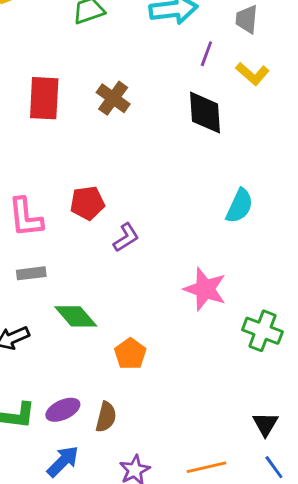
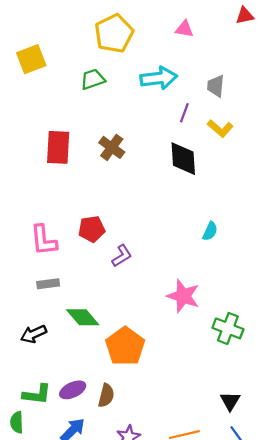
cyan semicircle: (239, 206) -> (210, 231), size x0.7
orange pentagon: (130, 354) -> (125, 346), size x1.6

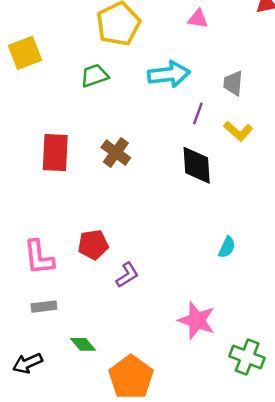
green diamond: (83, 317) -> (83, 344), size x0.7

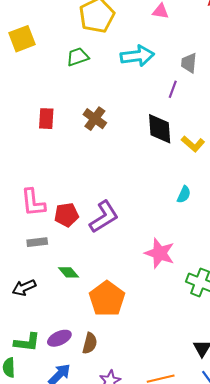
purple line: (198, 113) -> (173, 89), moved
yellow L-shape: (238, 131) -> (193, 144), moved
red rectangle: (55, 153) -> (46, 119), size x0.7
red pentagon: (93, 245) -> (66, 215), moved
purple L-shape: (127, 275) -> (104, 217), size x1.6

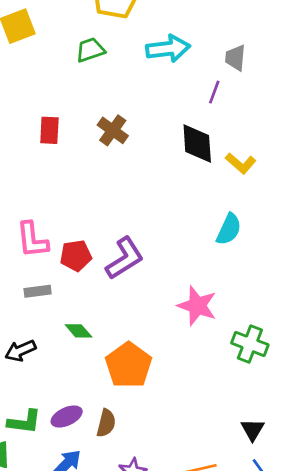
cyan semicircle: (184, 194) -> (229, 229), size x1.4

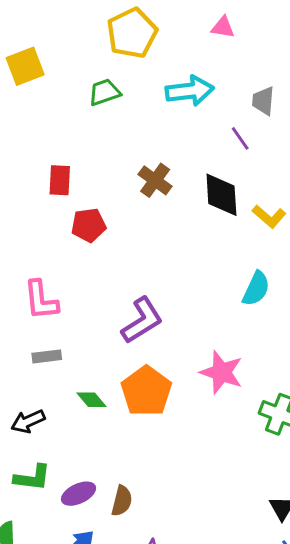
purple line: (214, 92) -> (240, 138), turned -55
brown cross: (113, 130) -> (155, 180), moved
red pentagon: (76, 256) -> (89, 225), moved
orange pentagon: (129, 365) -> (146, 391), moved
green L-shape: (24, 422) -> (32, 478), moved

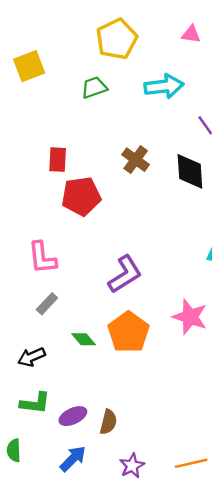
red pentagon: (89, 225) -> (81, 196), size x1.4
gray rectangle: (47, 356) -> (47, 304), turned -40

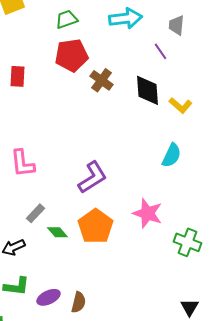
red rectangle: (58, 160) -> (18, 76), moved
red pentagon: (81, 196) -> (72, 55), moved
gray rectangle: (47, 304) -> (36, 213), moved

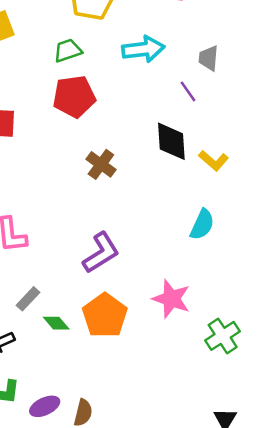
brown cross: (102, 80) -> (101, 164), moved
green cross: (188, 242) -> (223, 336), turned 36

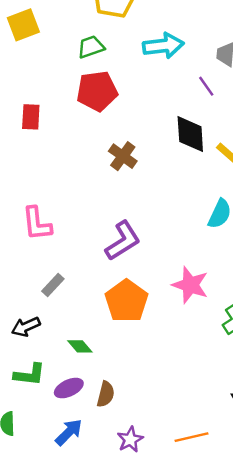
green diamond: (56, 323) -> (80, 346), moved

